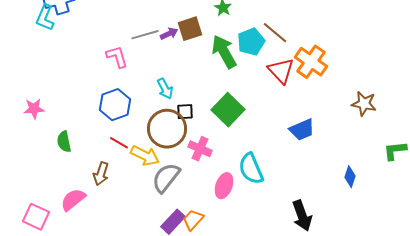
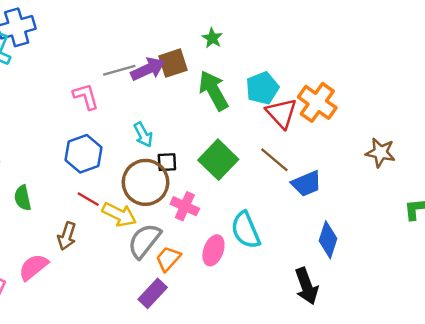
brown line: (275, 33) -> (274, 160), moved
purple arrow: (169, 34) -> (148, 69), size x1.6
cyan pentagon: (251, 42) -> (262, 88), moved
blue diamond: (350, 177) -> (328, 240), moved, size x1.4
orange trapezoid: (193, 220) -> (168, 259), moved

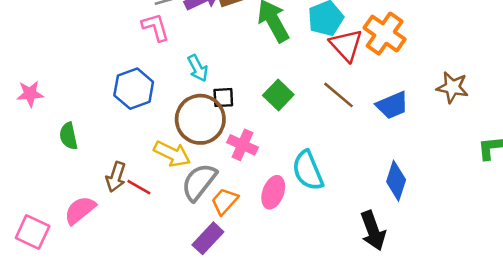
pink L-shape: (86, 96) -> (155, 27), moved
green square: (218, 160) -> (278, 95), size x0.7
blue trapezoid: (307, 184) -> (392, 105), moved
red line: (88, 199) -> (139, 187), moved

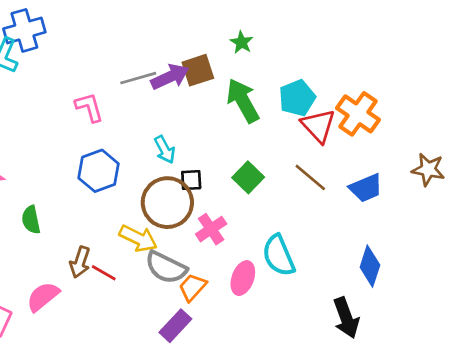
pink L-shape: (155, 27) -> (89, 107), moved
pink cross: (243, 145) -> (211, 229), turned 32
gray semicircle: (199, 182) -> (166, 267), turned -102

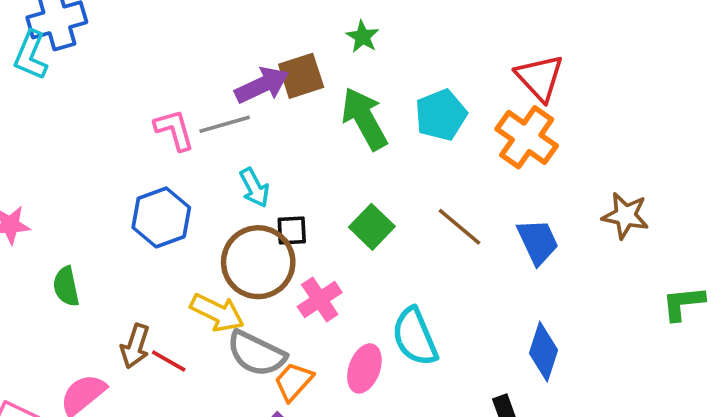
gray line: (138, 78) -> (225, 124), moved
pink L-shape: (89, 107) -> (174, 130), moved
red triangle: (318, 126) -> (540, 78), moved
blue trapezoid: (366, 188) -> (538, 242), turned -92

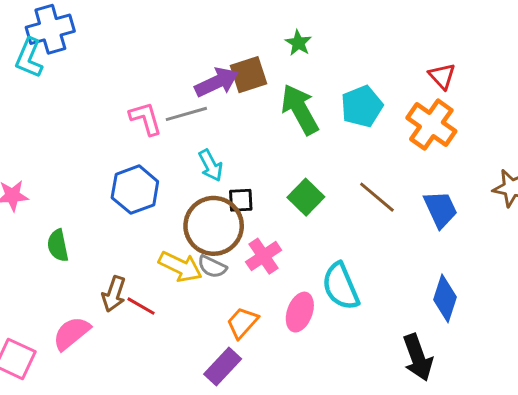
red triangle: (540, 78) -> (442, 76), size x0.7
gray semicircle: (256, 354) -> (212, 267), moved, size x0.6

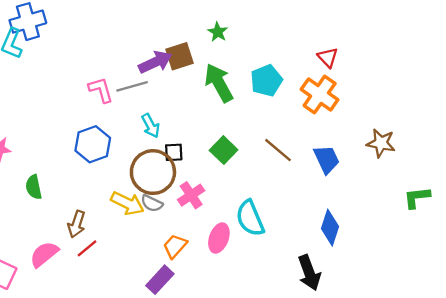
red line: (141, 306) -> (87, 248), moved, turned -70

